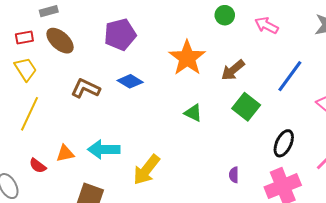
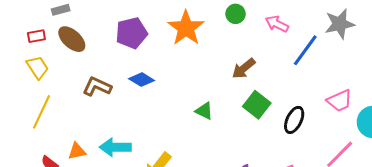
orange star: (187, 58) -> (186, 28), moved
blue line: (290, 76) -> (305, 50), moved
black ellipse: (284, 143) -> (294, 120), moved

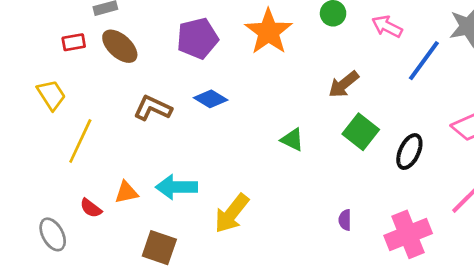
yellow trapezoid: (37, 67) -> (51, 95), moved

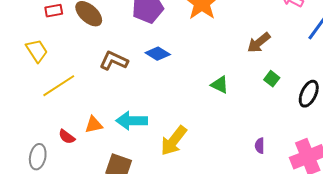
green square: (361, 132) -> (272, 79), size x0.6
yellow line: (80, 141) -> (59, 86), turned 32
gray ellipse: (53, 234) -> (38, 157), turned 40

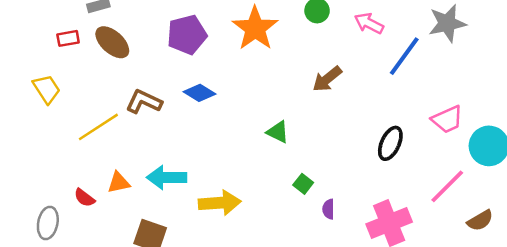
green square: (272, 79) -> (303, 184), moved
yellow line: (59, 86) -> (98, 127), moved
yellow arrow: (174, 141) -> (220, 203), turned -132

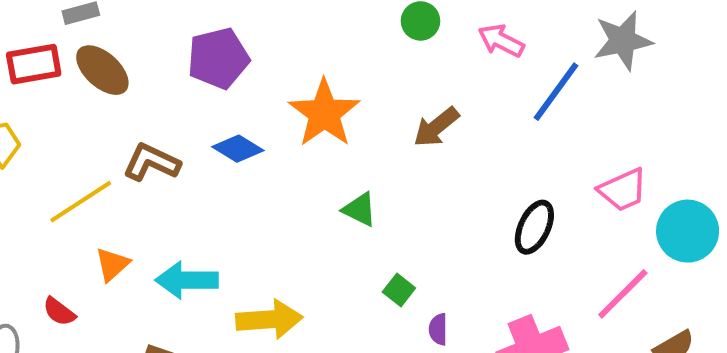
orange star: (255, 28) -> (324, 113), moved
red rectangle: (68, 38) -> (34, 64), size x1.5
orange triangle: (119, 183) -> (112, 264), moved, turned -30

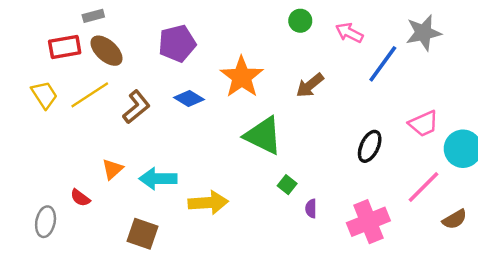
brown L-shape: (151, 162) -> (136, 107), turned 116
yellow line: (81, 202) -> (90, 95), moved
green triangle: (360, 209) -> (263, 136), size x1.8

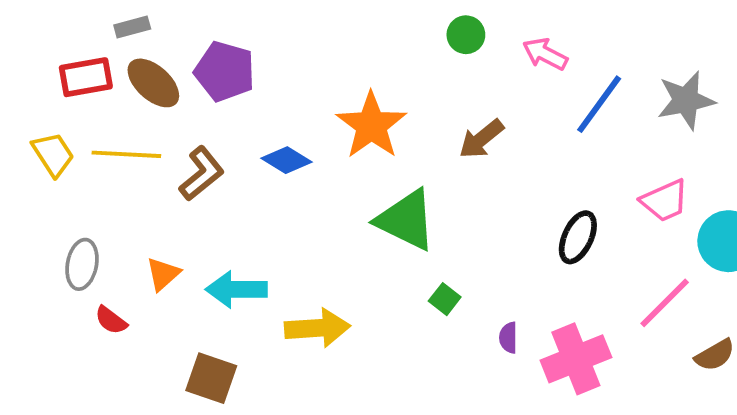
gray star: (423, 33) -> (686, 100), moved
purple pentagon: (177, 43) -> (225, 71), moved, turned 30
yellow line: (90, 95) -> (126, 154), turned 36
purple semicircle: (311, 209) -> (508, 338), moved
gray ellipse: (46, 222) -> (82, 264), moved

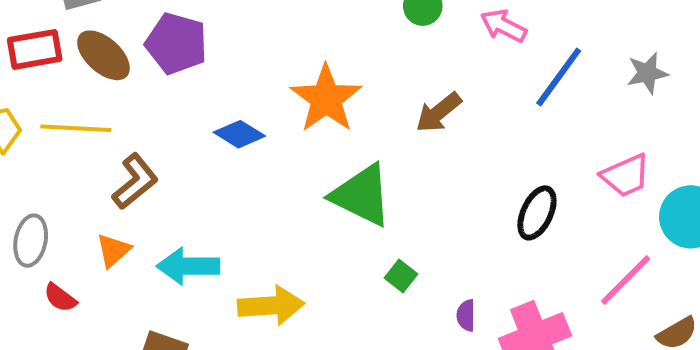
gray star: (686, 100) -> (647, 73), size x0.7
brown L-shape: (202, 174) -> (135, 181), moved

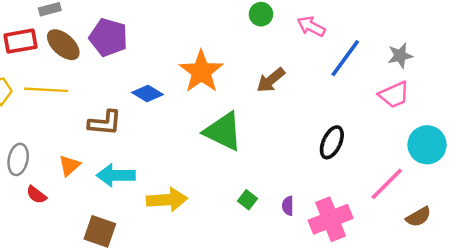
pink trapezoid: (626, 176) -> (394, 95), moved
brown L-shape: (135, 181) -> (105, 123), moved, turned 44
green square: (401, 276) -> (248, 200), moved

